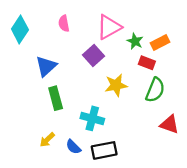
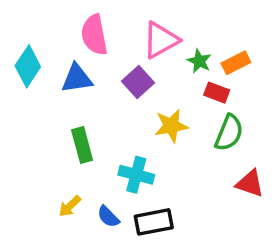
pink semicircle: (64, 23) -> (94, 35), size x1.6
cyan diamond: (20, 29) -> (28, 66), moved
blue triangle: (46, 66) -> (77, 79), moved, turned 35

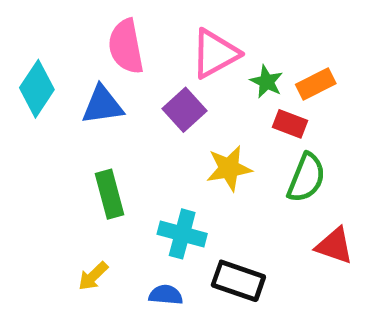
blue semicircle: (108, 217) -> (166, 295), moved, turned 140
black rectangle: (154, 222) -> (238, 281), moved, turned 30

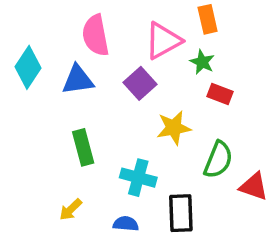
orange rectangle: (316, 84) -> (208, 19), moved, turned -76
green semicircle: (306, 178) -> (218, 160), moved
black rectangle: (238, 281) -> (181, 213), turned 69

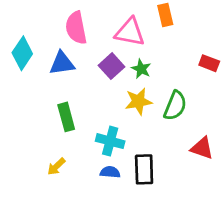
pink triangle: (163, 41) -> (130, 32), turned 40
green star: (202, 62) -> (141, 69), moved
red rectangle: (220, 94) -> (209, 63), moved
green semicircle: (218, 160) -> (175, 106), moved
blue semicircle: (126, 224) -> (110, 172), moved

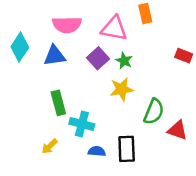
pink semicircle: (76, 28) -> (67, 25), turned -80
green semicircle: (175, 106) -> (154, 112), moved
cyan cross: (110, 141) -> (82, 124), moved

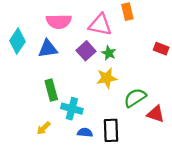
green semicircle: (154, 112) -> (135, 98), turned -145

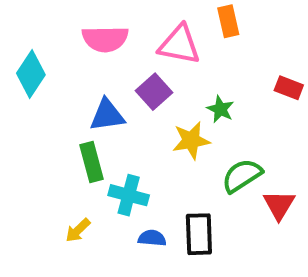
blue triangle: (48, 49) -> (107, 115), moved
green star: (109, 53) -> (220, 109), moved
red triangle: (156, 114) -> (279, 205), turned 42

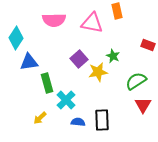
purple square: (154, 92) -> (79, 59), moved
blue triangle: (107, 115) -> (29, 62), moved
green semicircle: (242, 176) -> (136, 81), moved
cyan cross: (129, 195) -> (66, 100), turned 30

